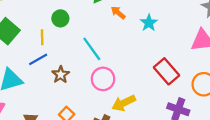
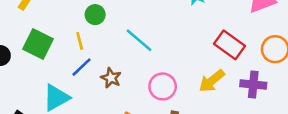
pink circle: (103, 79) -> (163, 86), moved
yellow arrow: (124, 103) -> (212, 81), moved

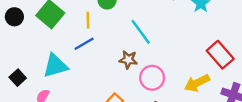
brown star: (111, 78) -> (128, 60), moved, turned -30

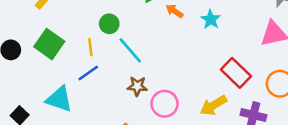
cyan line: (141, 32) -> (130, 50), moved
cyan triangle: (55, 66) -> (59, 99), turned 40

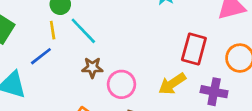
yellow line: (90, 47) -> (53, 30), moved
red rectangle: (236, 73) -> (194, 49), turned 64

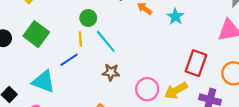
pink circle: (121, 84) -> (147, 89), moved

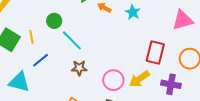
yellow line: (80, 39) -> (31, 37), moved

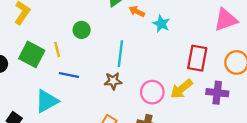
cyan star: (133, 12) -> (161, 24), moved
cyan line: (72, 40) -> (120, 54), moved, turned 55
blue line: (40, 60) -> (69, 75), turned 54
cyan triangle: (19, 82) -> (47, 101), turned -40

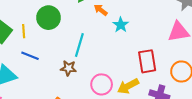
green circle: (82, 30) -> (48, 18), size x1.5
red rectangle: (197, 58) -> (147, 61), turned -30

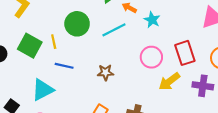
cyan line: (79, 45) -> (114, 30), moved, turned 55
pink circle: (102, 84) -> (151, 57), moved

